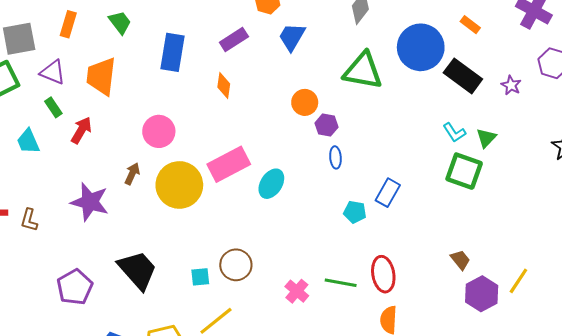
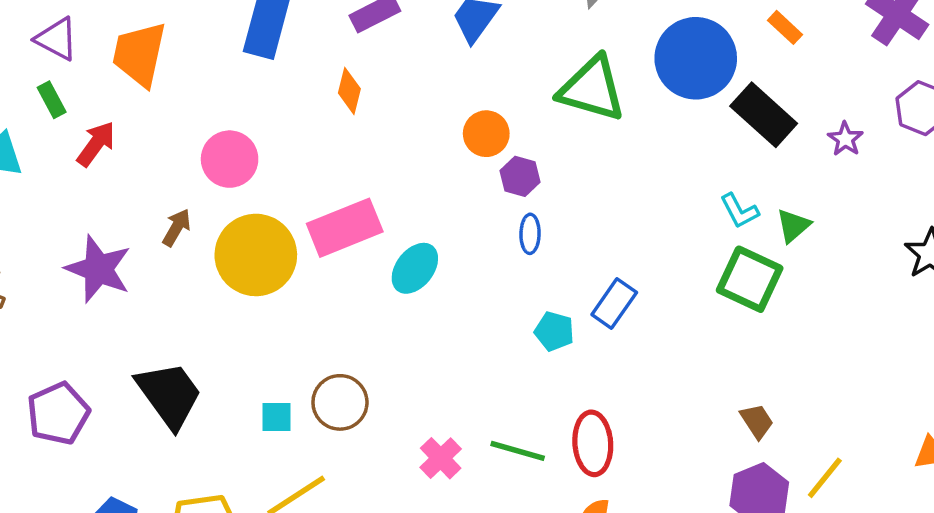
brown trapezoid: (460, 260) -> (757, 421), moved

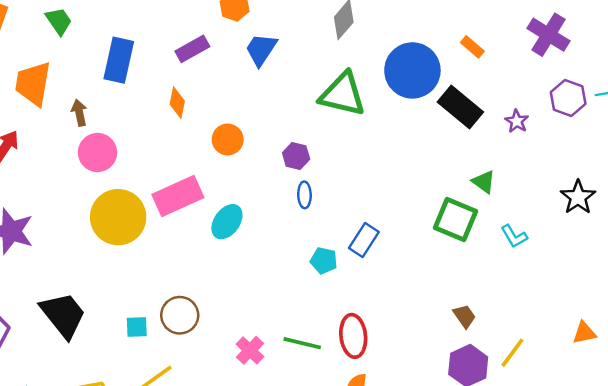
orange circle: (486, 134) -> (228, 139), moved
cyan L-shape: (739, 211) -> (514, 236), moved
green triangle: (793, 226) -> (484, 182), turned -40
brown arrow: (177, 228) -> (79, 113), moved, turned -40

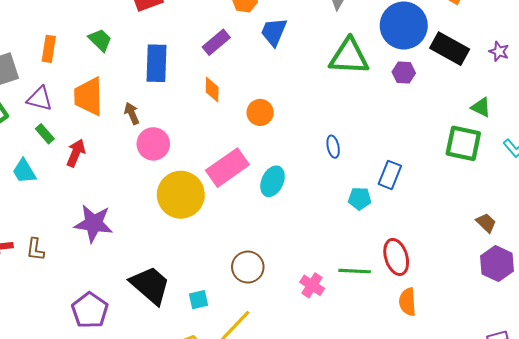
purple hexagon: (296, 156) -> (404, 72), moved
cyan square: (137, 327) -> (198, 300), moved

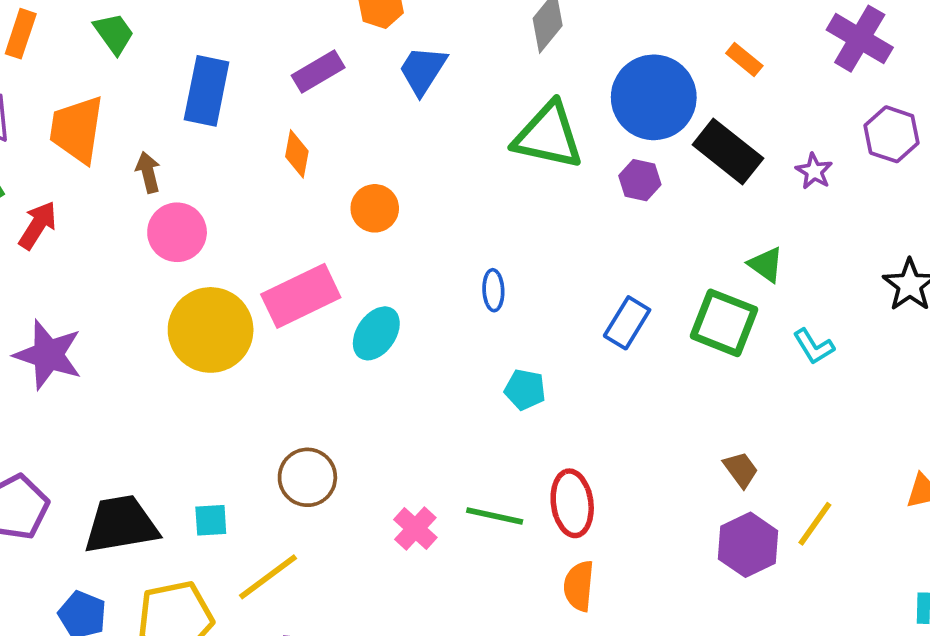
blue rectangle: (390, 175) -> (627, 323), moved
black trapezoid: (150, 285) -> (121, 525), moved, turned -60

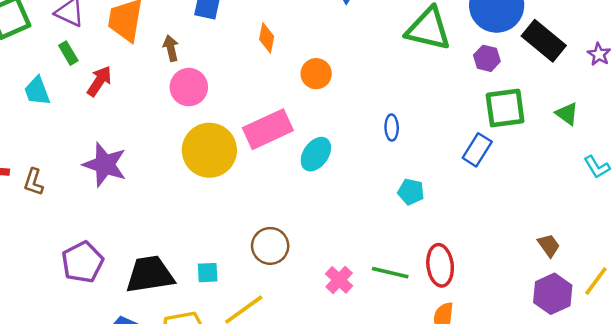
green square: (724, 323) -> (505, 108), moved, turned -30

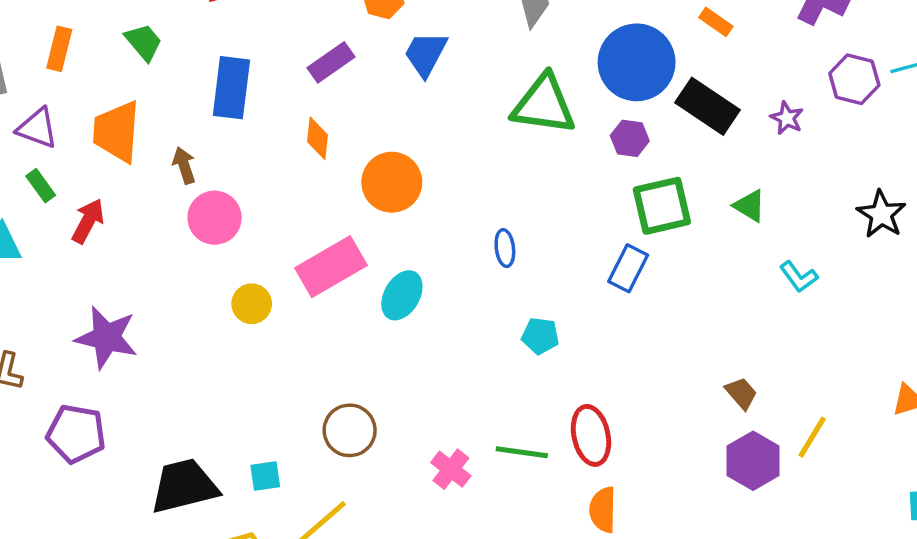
orange circle: (316, 74) -> (392, 182), size x1.4
yellow circle: (209, 150) -> (252, 304), size x0.5
purple pentagon: (83, 262) -> (76, 434), moved, turned -30

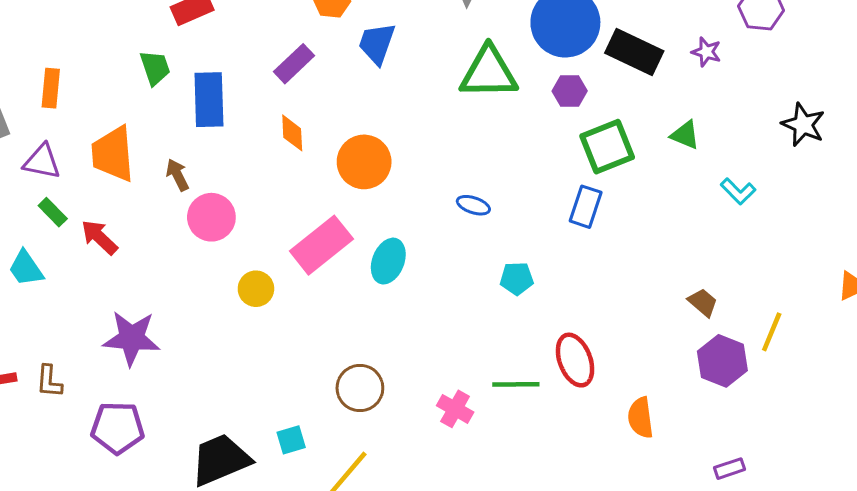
green trapezoid: (144, 42) -> (155, 68), moved, turned 30
red arrow: (88, 221) -> (99, 237), turned -66
blue ellipse: (505, 248) -> (473, 205), turned -56
orange semicircle: (603, 510) -> (640, 418), moved

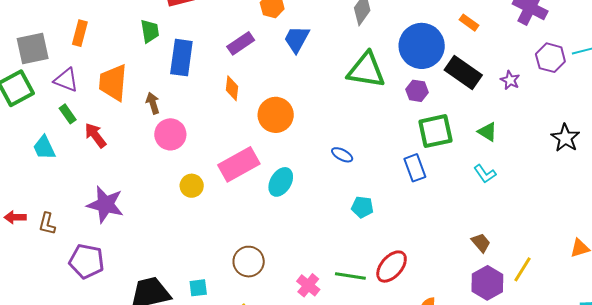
cyan L-shape: (738, 191) -> (485, 174), moved
blue rectangle: (586, 207) -> (415, 168), turned -48
red ellipse: (575, 360) -> (392, 267), turned 52

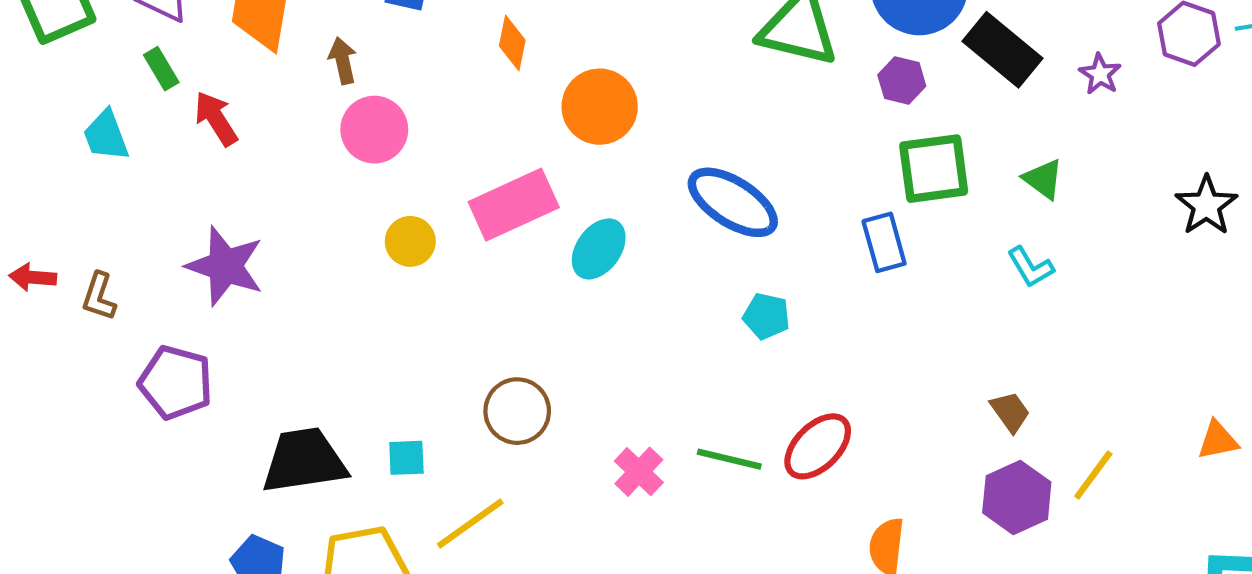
blue ellipse: (342, 155) -> (733, 202), size x2.0

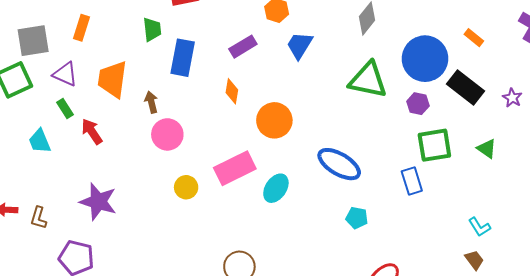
cyan L-shape: (1030, 267) -> (479, 227), moved

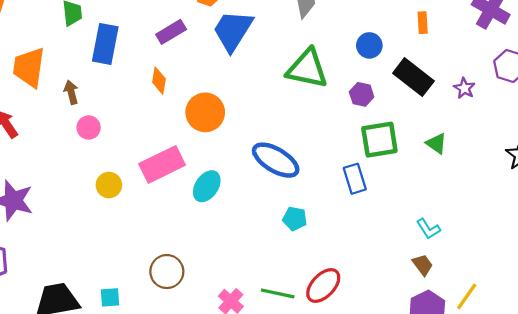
orange rectangle: (474, 38) -> (423, 23), turned 48
blue trapezoid: (300, 45) -> (233, 31), size x1.4
blue circle: (425, 59) -> (369, 45), size x0.5
pink circle: (167, 134) -> (89, 128), size x0.7

